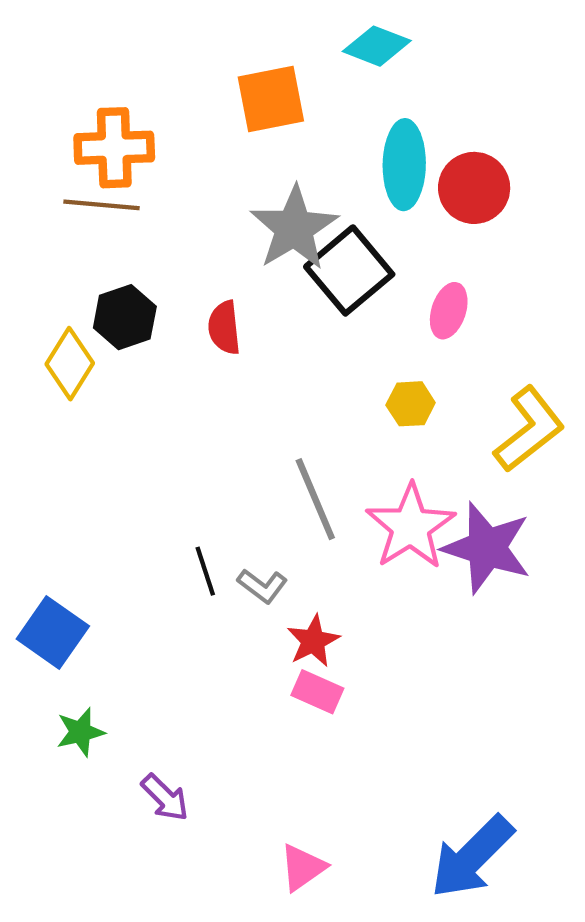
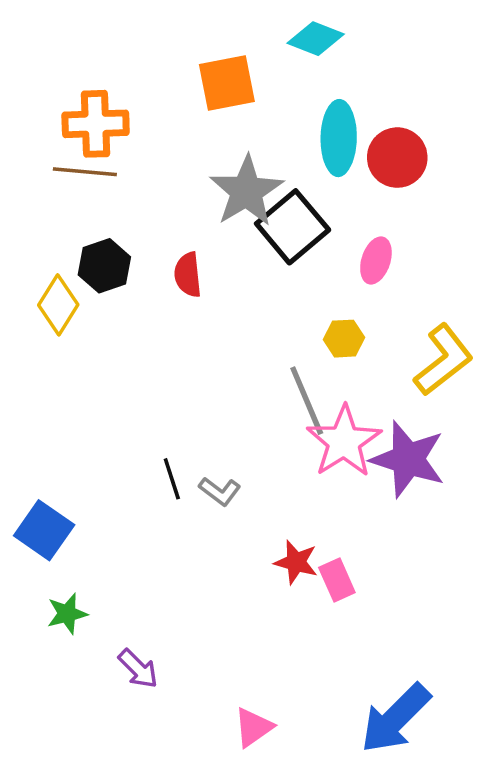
gray line: (315, 499) -> (307, 401), moved
red star: (313, 641) -> (296, 562), moved, turned -30
pink rectangle: (317, 692) -> (337, 580), moved, turned 42

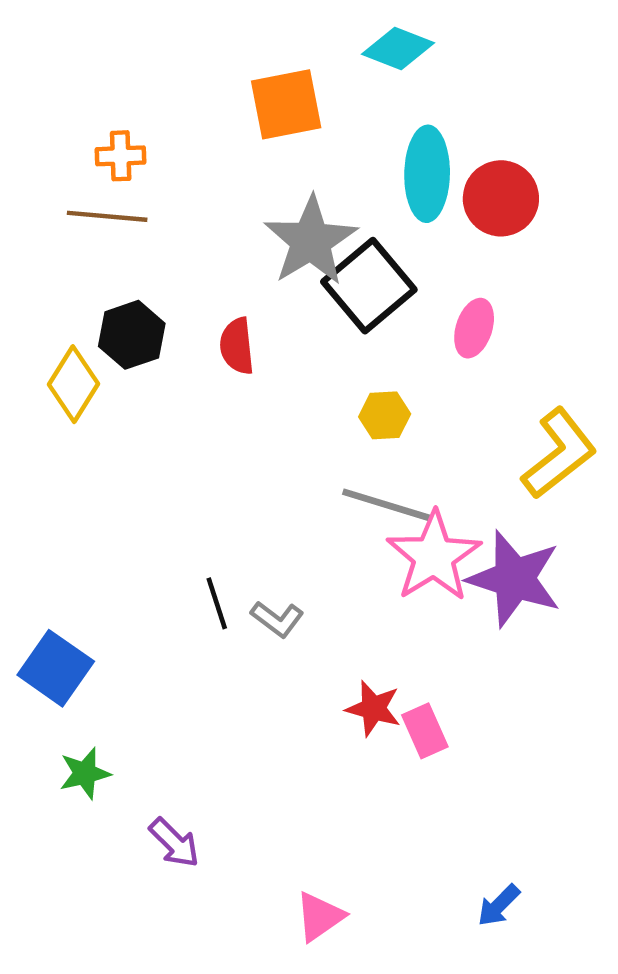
orange cross: (96, 124) -> (121, 156), size x0.6
yellow hexagon: (344, 339) -> (385, 415), moved
gray line: (307, 401) -> (387, 505), turned -50
blue arrow: (395, 718) -> (499, 905), size x0.5

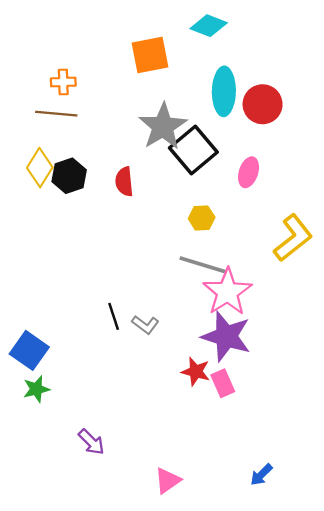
yellow diamond: (74, 384) -> (40, 168), moved
purple star: (514, 579) -> (226, 336), moved
green star: (85, 773) -> (36, 389), moved

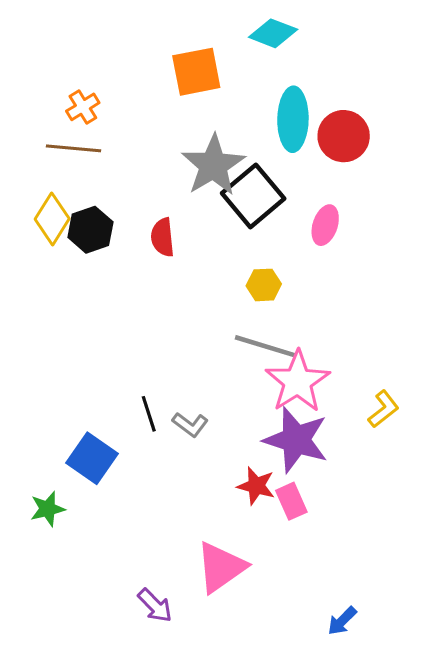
orange cross: (63, 82) -> (83, 107), turned -30
yellow L-shape: (293, 238) -> (383, 409), moved, size x0.6
blue square: (29, 350) -> (92, 458), moved
purple arrow: (91, 442) -> (155, 606), moved
pink triangle: (168, 481) -> (221, 567), moved, size x1.5

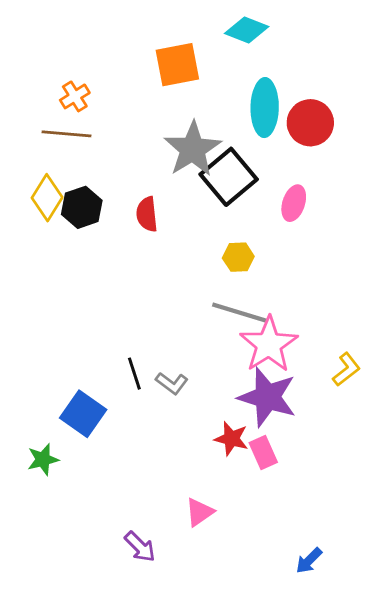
pink triangle: (221, 567) -> (200, 512), size x0.6

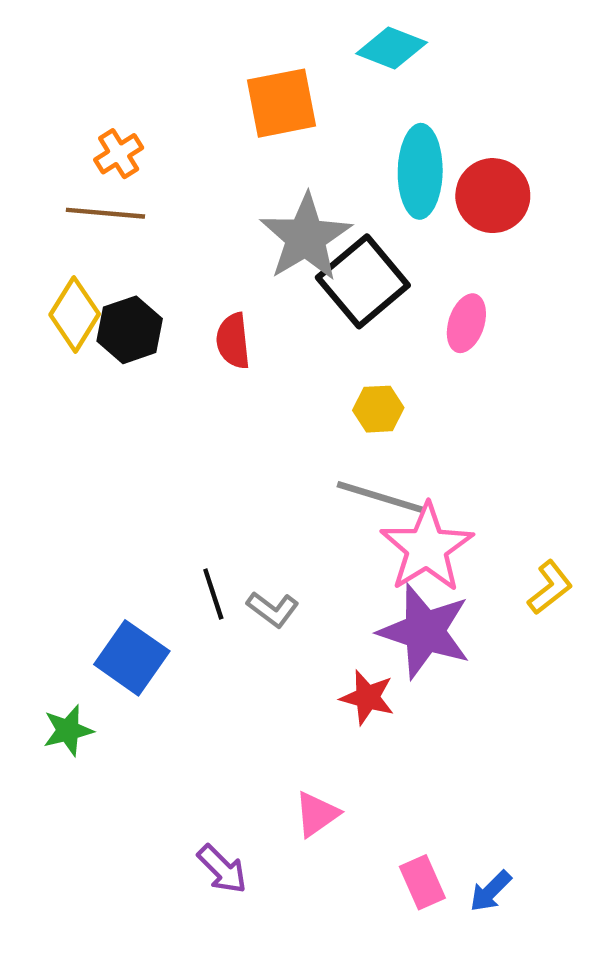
pink rectangle: (263, 453) -> (422, 882), moved

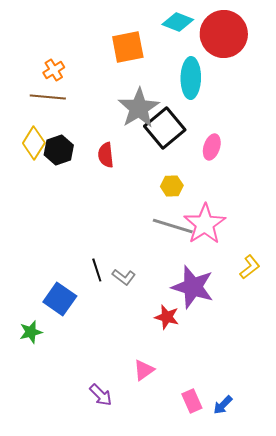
red circle: (493, 196) -> (224, 34), moved, size x1.4
pink star: (427, 548) -> (205, 224), moved

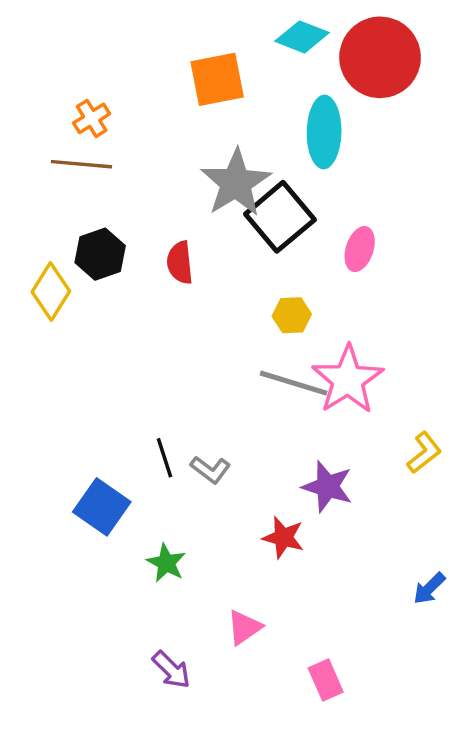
yellow diamond: (34, 143) -> (51, 291), moved
purple star: (193, 287) -> (327, 487), size x0.7
green star: (31, 332) -> (166, 563), moved, turned -30
blue arrow: (223, 405) -> (429, 588), moved

